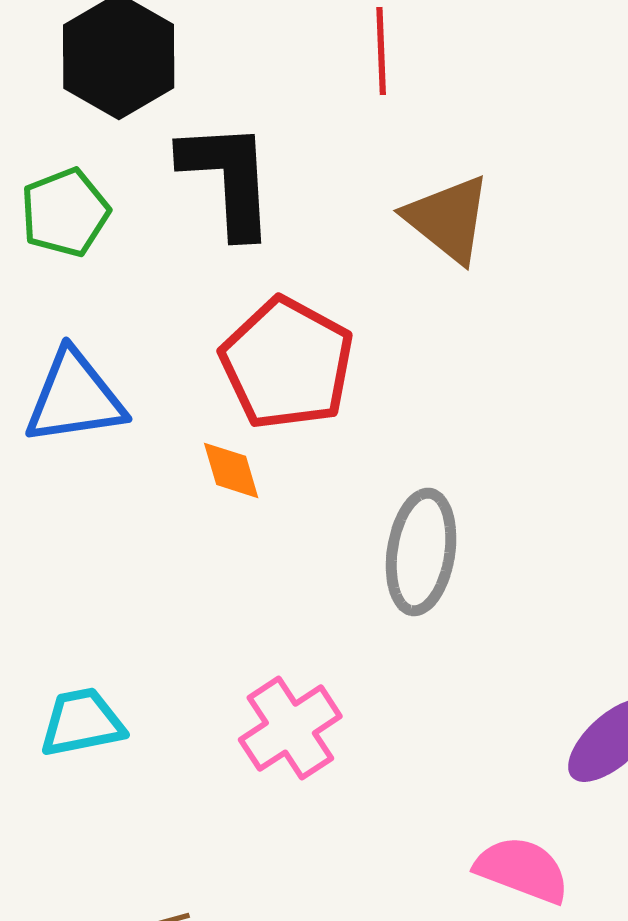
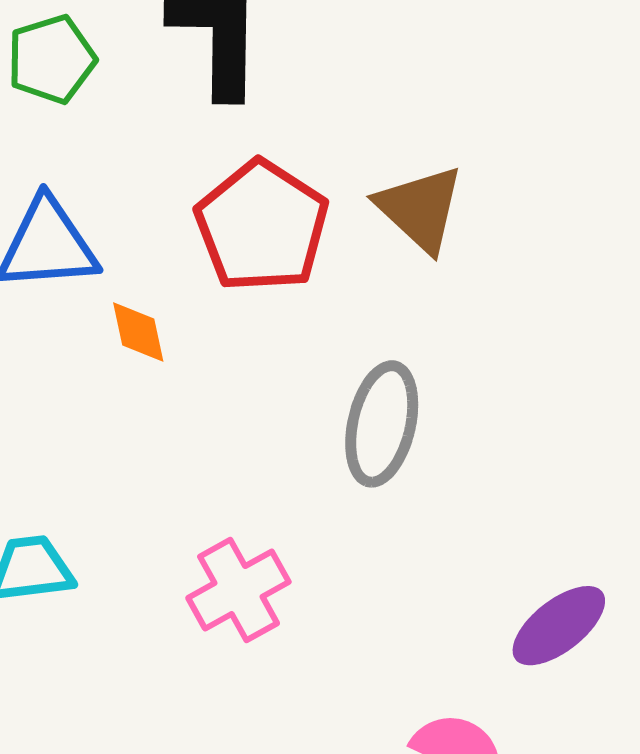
brown triangle: (448, 219) -> (420, 209), moved
orange diamond: (231, 470) -> (138, 332), moved

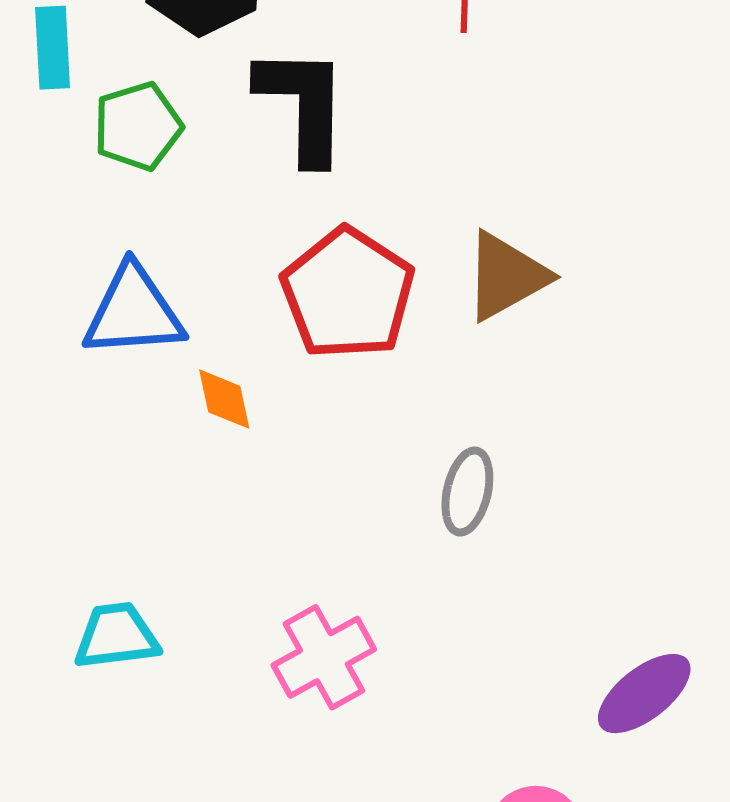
brown triangle: (420, 209) -> (506, 276), turned 48
gray ellipse: (382, 424) -> (467, 492), size x0.7

